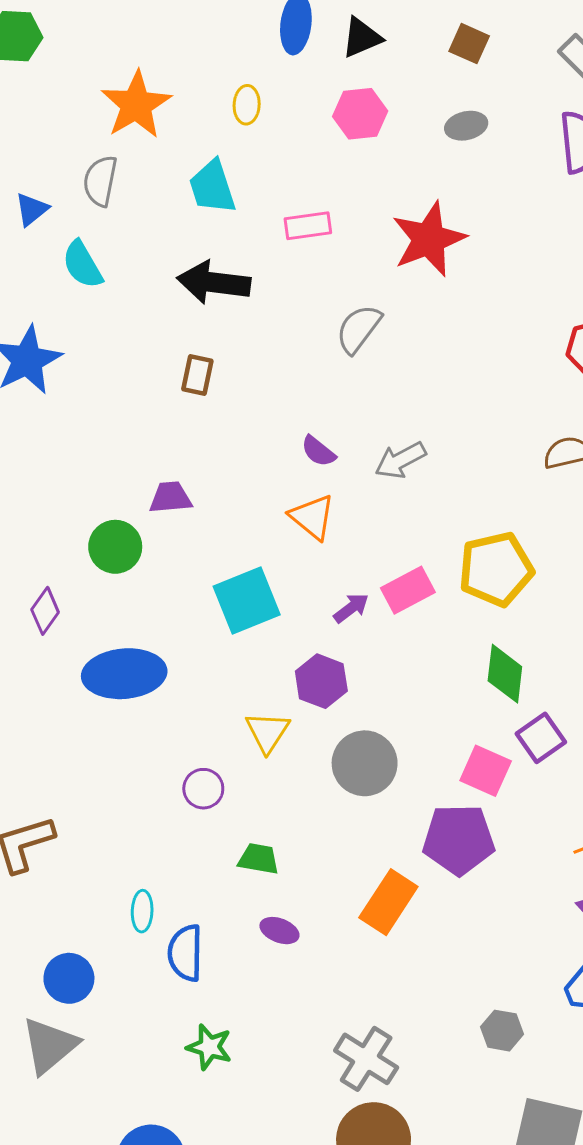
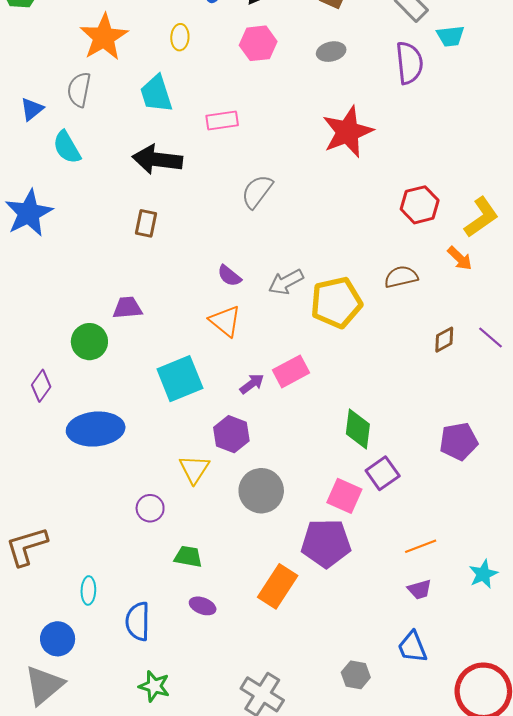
red star: (429, 239) -> (348, 132), moved
yellow pentagon: (496, 569) -> (336, 303), moved
cyan ellipse: (142, 911) -> (88, 590), moved

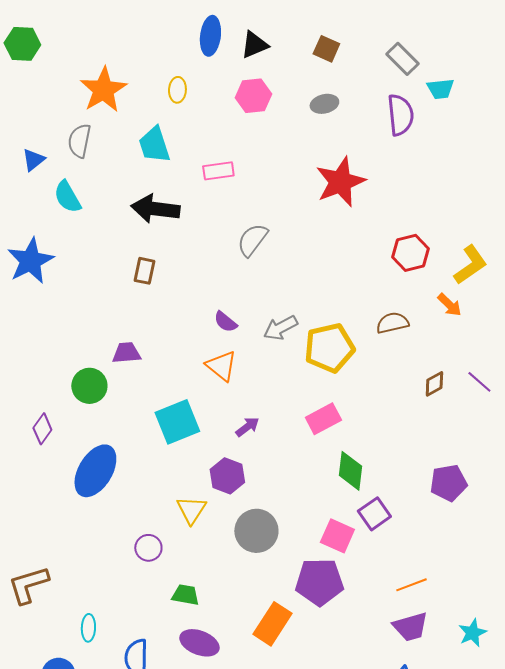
pink rectangle: (291, 371) -> (323, 419), moved
blue ellipse: (96, 429) -> (95, 471), turned -54
cyan star: (483, 574) -> (472, 633), moved
purple trapezoid: (420, 589) -> (410, 627), size x1.5
purple ellipse: (203, 606) -> (199, 643), size x1.5

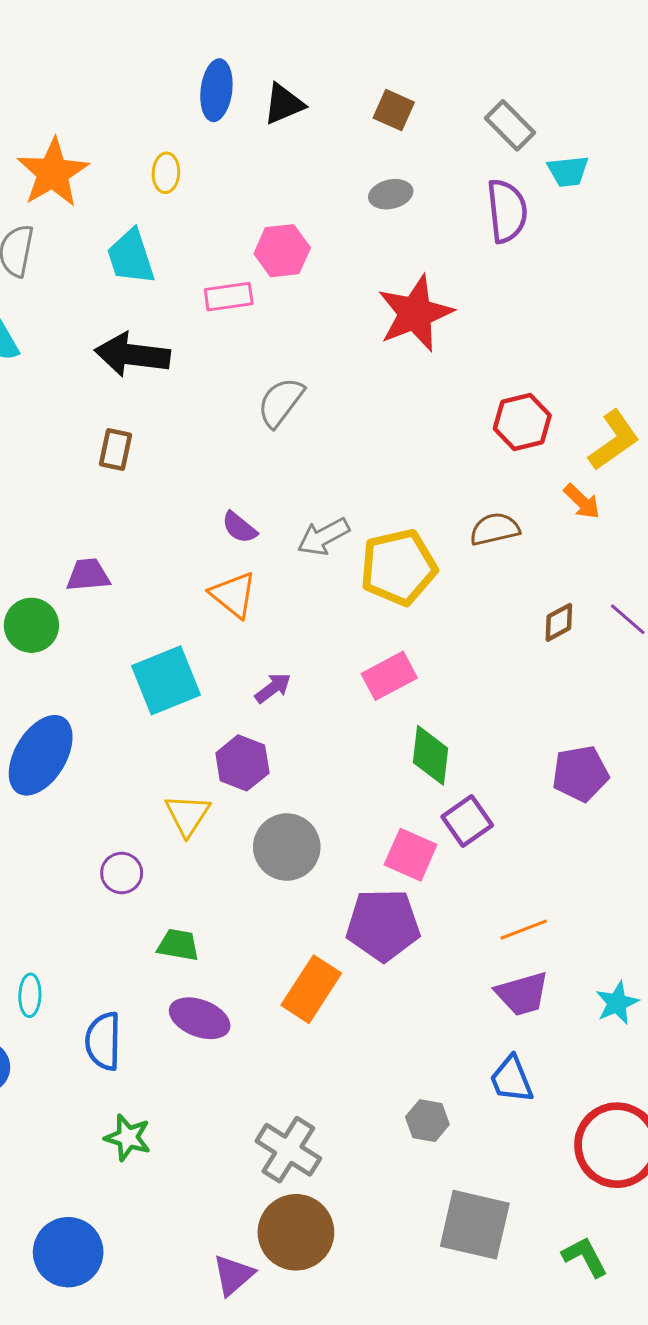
pink hexagon: (253, 96) -> (282, 251), moved

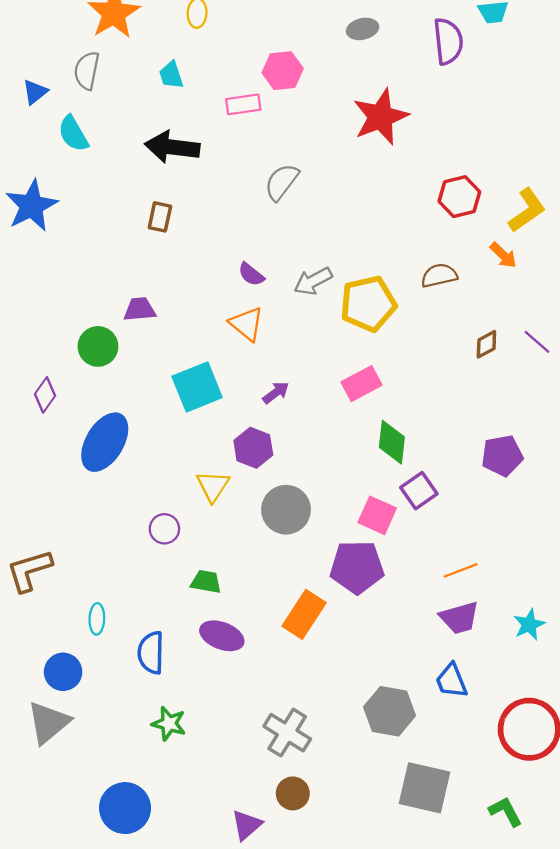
cyan trapezoid: (131, 257) -> (171, 75), size x0.7
gray hexagon: (427, 1121) -> (390, 711), size x1.6
brown circle: (296, 1232) -> (293, 793), size x0.6

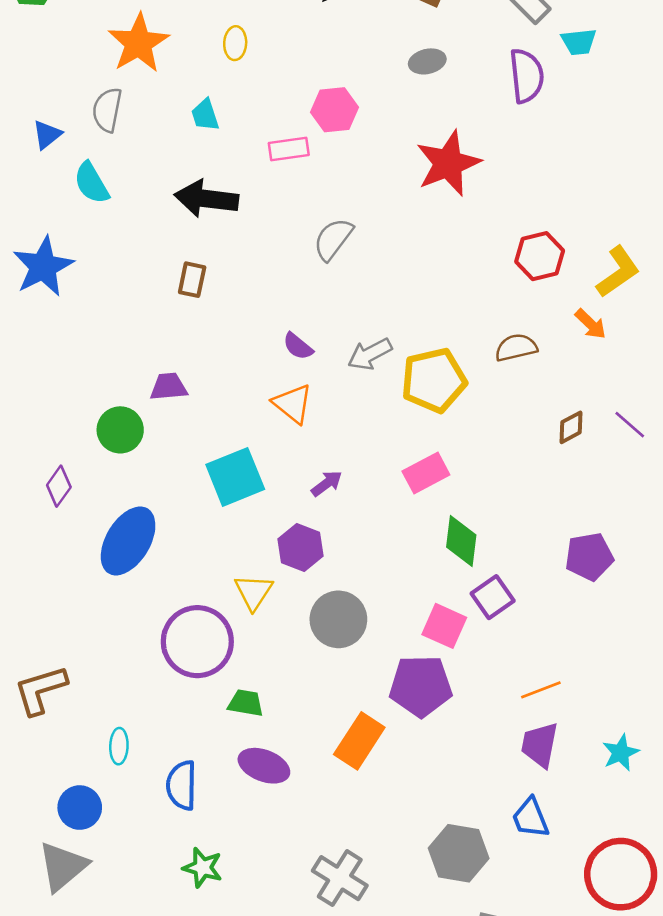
purple circle: (164, 529) -> (197, 642), size x2.0
purple trapezoid: (459, 618) -> (540, 745), turned 117

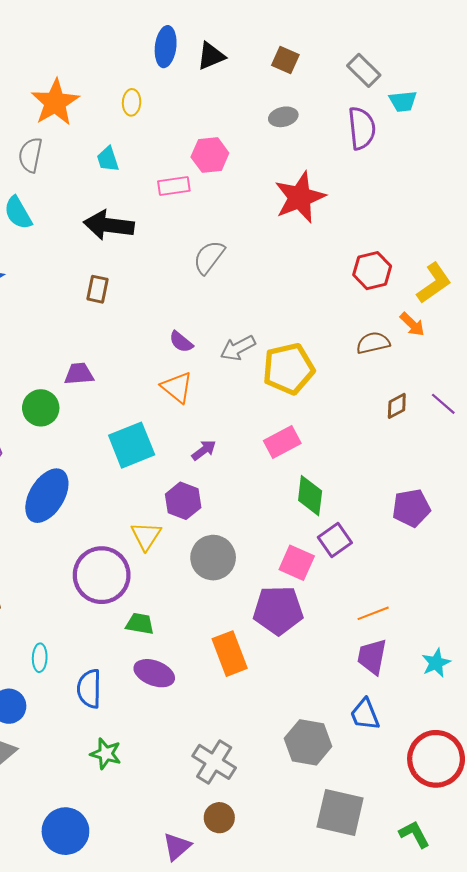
brown semicircle: (516, 348) -> (373, 343), moved
orange rectangle: (359, 741) -> (230, 654), turned -54

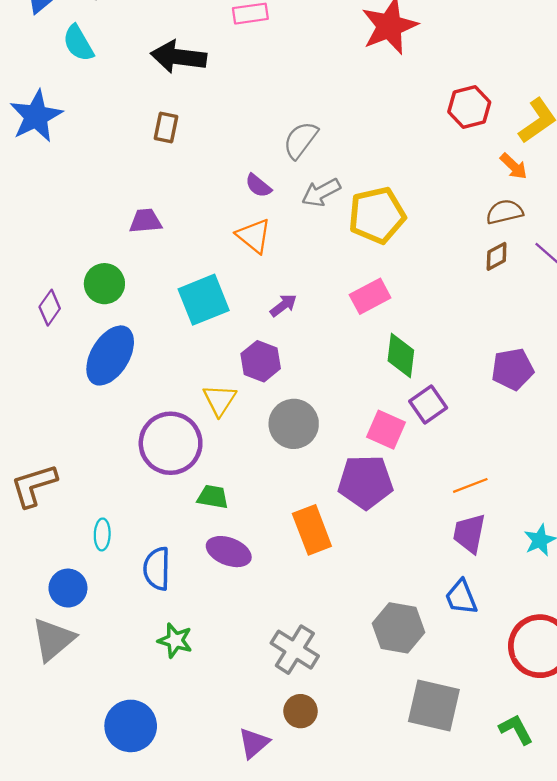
gray semicircle: (209, 257) -> (301, 140), moved
brown semicircle: (373, 343) -> (505, 212), moved
green circle: (41, 408) -> (104, 284), moved

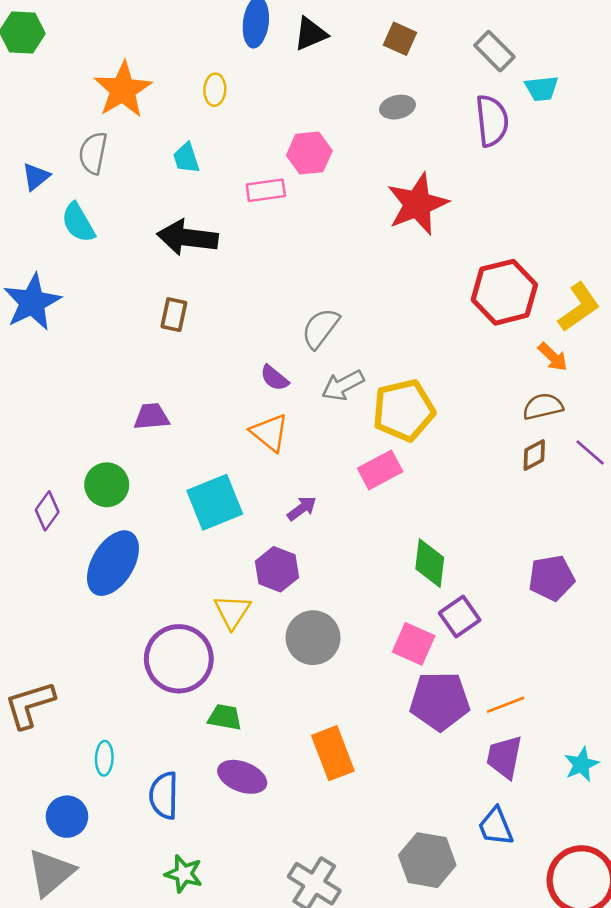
red hexagon: (469, 107) -> (504, 292), size x1.4
pink rectangle: (370, 296) -> (380, 470), moved
purple pentagon: (365, 482) -> (440, 701), moved

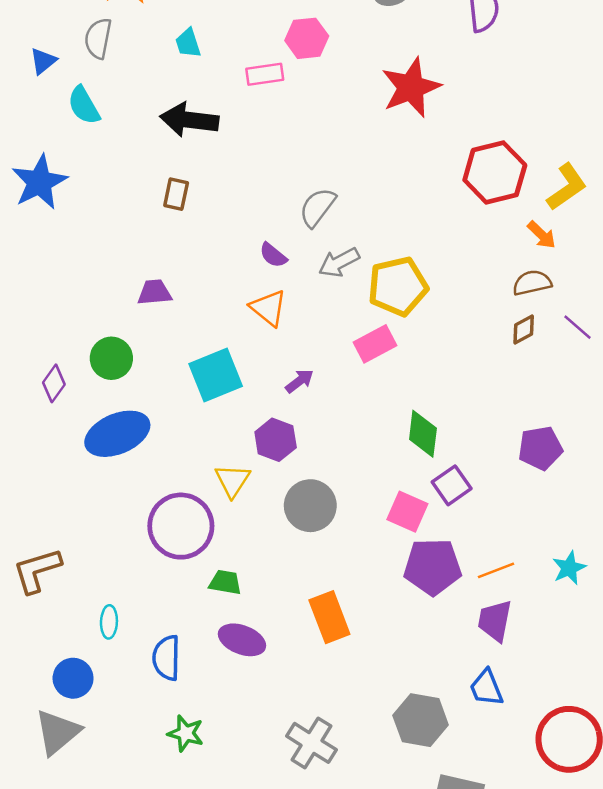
blue ellipse: (113, 563) -> (117, 434), turned 36
cyan star: (581, 764) -> (569, 568), moved

